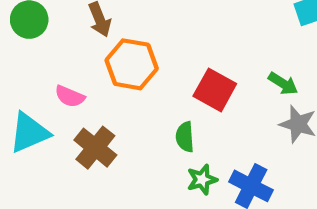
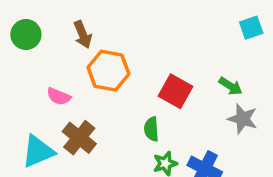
cyan triangle: (29, 133) -> (38, 151), moved

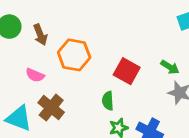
brown arrow: (83, 35) -> (40, 35), moved
cyan triangle: (38, 151) -> (19, 118), turned 44

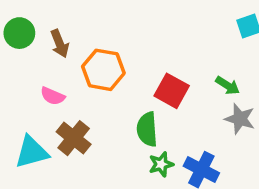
green semicircle: (108, 101) -> (147, 129), size x1.4
cyan triangle: (19, 118) -> (32, 152), turned -36

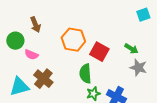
green circle: (19, 33) -> (15, 41), moved
orange hexagon: (103, 70) -> (73, 40), moved

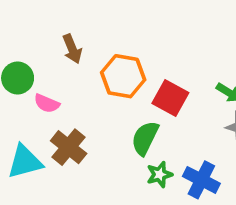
brown arrow: (35, 25) -> (72, 49), moved
green semicircle: (85, 74) -> (145, 138), turned 30

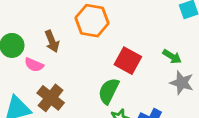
brown arrow: (72, 49) -> (52, 41), moved
orange hexagon: (123, 76) -> (92, 21), moved

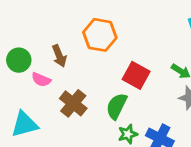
brown cross: (51, 98) -> (73, 103), moved

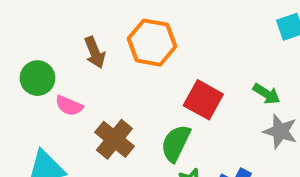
brown arrow: (59, 56) -> (95, 52), moved

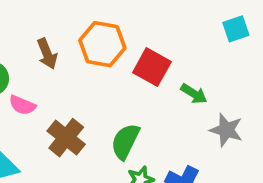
green arrow: (266, 94) -> (194, 94), moved
red square: (203, 100) -> (152, 67), moved

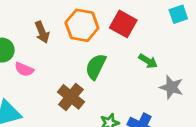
red square: (152, 67) -> (123, 24), moved
brown cross: (66, 138) -> (71, 97), moved
green semicircle: (125, 141) -> (96, 67), moved

